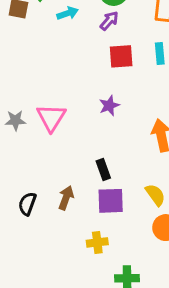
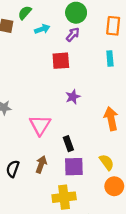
red square: (121, 56) -> (61, 61), moved
pink triangle: (51, 117) -> (40, 125), moved
yellow cross: (97, 242) -> (64, 197), size x1.5

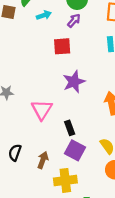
purple star: (73, 97) -> (74, 82), size x1.5
brown arrow: (41, 164) -> (43, 160), moved
purple square: (74, 167) -> (75, 150), turned 30

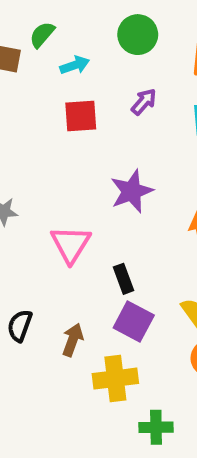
purple arrow: (74, 21) -> (144, 102), moved
red square: (62, 46) -> (81, 116), moved

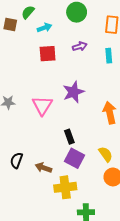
purple arrow: (144, 102) -> (80, 46), turned 32
pink triangle: (71, 244) -> (42, 105), moved
brown arrow: (73, 340) -> (43, 168), turned -91

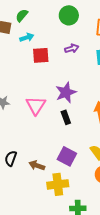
cyan arrow: (44, 28) -> (27, 37), moved
black rectangle: (69, 137) -> (66, 117), moved

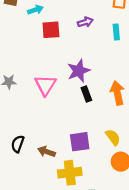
black rectangle: (66, 117) -> (86, 94), moved
purple square: (67, 156) -> (80, 142), turned -36

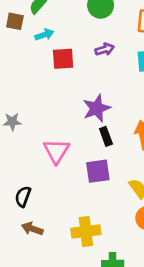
pink triangle: (45, 85) -> (56, 151), moved
purple square: (80, 142) -> (98, 171), moved
brown arrow: (46, 152) -> (32, 229), moved

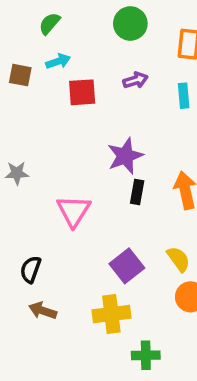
brown square: (15, 21) -> (20, 75), moved
black rectangle: (106, 136) -> (137, 192), turned 30
purple square: (98, 171) -> (127, 266), moved, turned -30

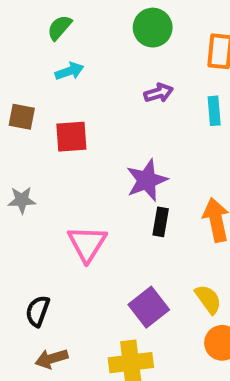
brown square: (20, 75) -> (22, 117), moved
red square: (82, 92) -> (71, 137), moved
brown arrow: (43, 311) -> (52, 359), turned -36

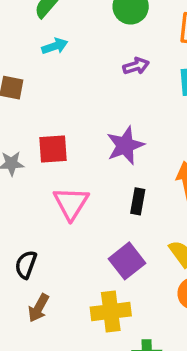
red square: (71, 137) -> (53, 149), moved
black rectangle: (161, 222) -> (138, 201), moved
brown arrow: (52, 359) -> (39, 308), turned -44

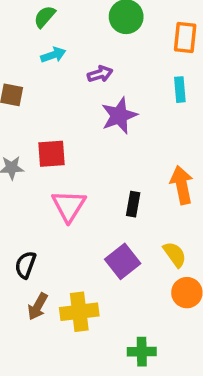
purple arrow: (136, 66) -> (100, 74), moved
purple star: (125, 145) -> (119, 116), moved
yellow cross: (111, 311) -> (79, 312), moved

